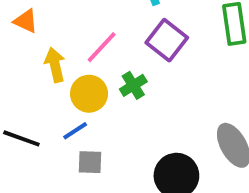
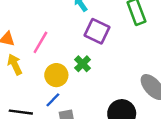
pink line: (102, 47) -> (40, 42), moved
yellow arrow: (55, 65) -> (15, 64), moved

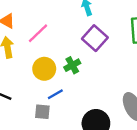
blue line: (53, 100) -> (55, 94), moved

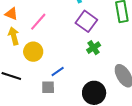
green cross: (72, 65) -> (94, 48), moved
yellow circle: (44, 69) -> (33, 52), moved

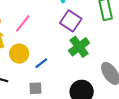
green cross: (94, 48) -> (79, 47), size x1.5
blue line: (58, 72) -> (41, 63), moved

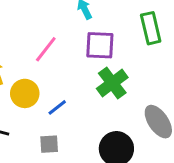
purple square: (71, 21) -> (100, 45), turned -30
pink line: (23, 23) -> (46, 49), moved

